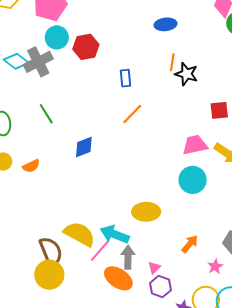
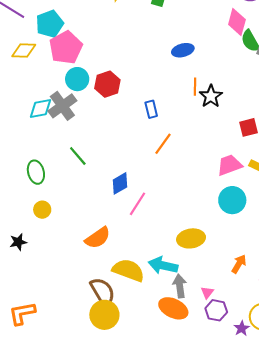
cyan diamond: (16, 61) -> (41, 109), turned -40
black star: (186, 74) -> (211, 96), turned 30
orange semicircle: (31, 166) -> (98, 238), moved, size x1.5
pink line: (100, 251) -> (138, 204), moved

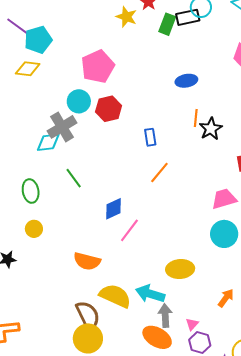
cyan pentagon: (50, 24) -> (38, 40), moved
pink pentagon: (66, 48) -> (98, 67), moved
cyan diamond: (41, 109) -> (48, 142), moved
orange semicircle: (98, 238) -> (87, 261), turned 44

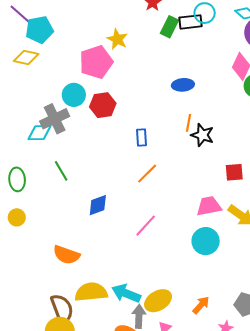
yellow star: (126, 17) -> (117, 39), moved
black star: (211, 129) -> (202, 135), turned -30
pink line: (129, 230) -> (146, 226), moved
yellow ellipse: (180, 269) -> (158, 301), moved, turned -32
yellow semicircle: (115, 296) -> (91, 292), turned -36

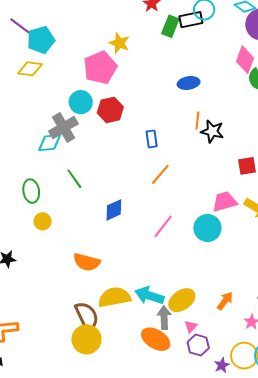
yellow circle: (17, 217) -> (43, 221), moved
cyan circle: (206, 241) -> (207, 228), moved

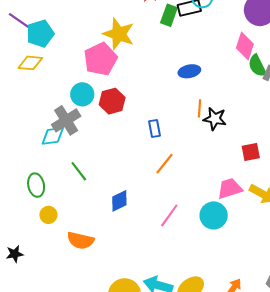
yellow star: (119, 43) -> (119, 34), size x1.5
orange semicircle: (87, 262) -> (81, 240), moved

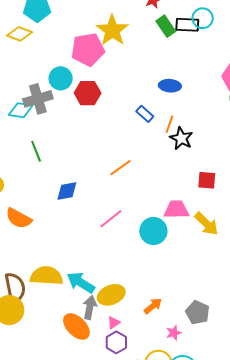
green rectangle: (169, 15) -> (166, 26), turned -70
blue rectangle: (155, 129) -> (145, 114), moved, turned -54

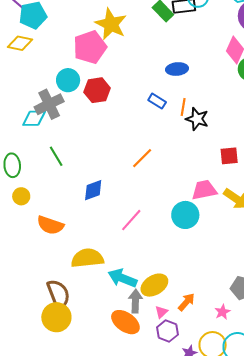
pink line: (111, 219) -> (131, 220), moved
yellow semicircle: (46, 276) -> (87, 258), moved
orange arrow: (153, 306) -> (186, 302), moved

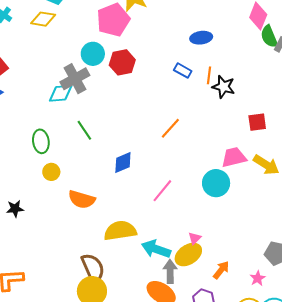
pink triangle: (161, 312) -> (195, 238), moved

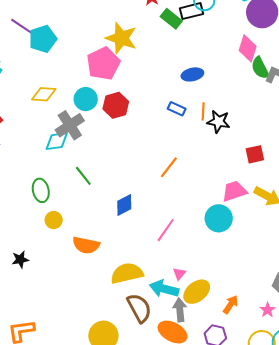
yellow diamond: (43, 19) -> (44, 94), moved
pink triangle: (195, 238) -> (179, 274), moved
brown semicircle: (93, 268) -> (139, 308), moved

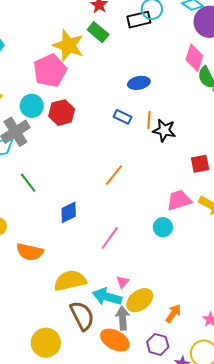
green rectangle: (171, 19) -> (98, 32), moved
cyan circle: (219, 218) -> (163, 227), size x0.7

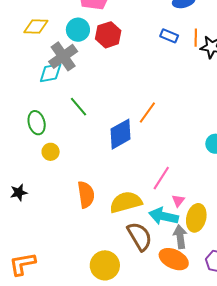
orange line: (114, 175) -> (147, 112), moved
blue diamond: (69, 212) -> (121, 134), size x1.4
pink line: (110, 238) -> (161, 178), moved
orange semicircle: (30, 252) -> (86, 195), moved, turned -108
yellow ellipse: (140, 300) -> (196, 218), turned -36

